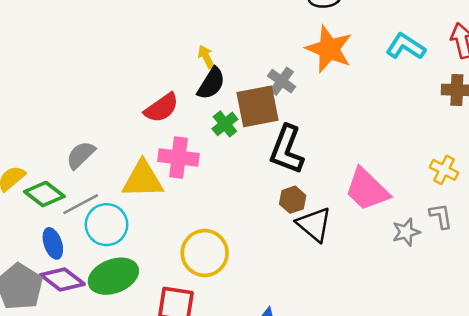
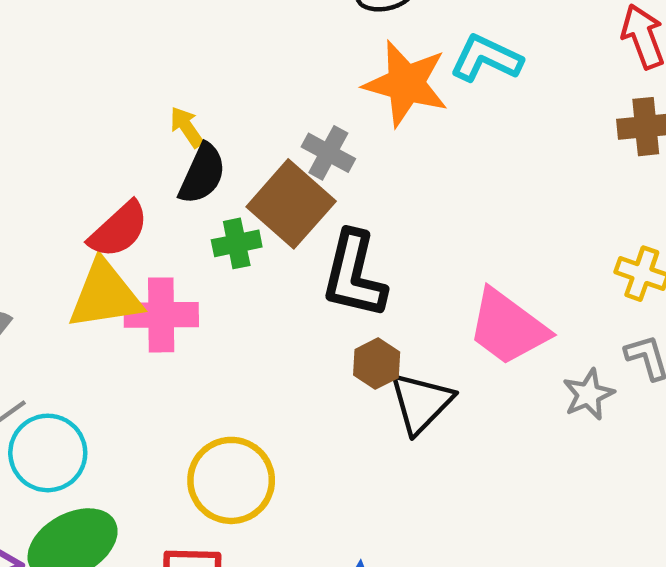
cyan L-shape: (406, 47) -> (486, 58), moved
brown square: (258, 106) -> (291, 204), turned -30
green cross: (225, 124) -> (237, 243), turned 35
yellow triangle: (143, 179) -> (105, 295), moved
black triangle: (314, 224) -> (421, 403), turned 42

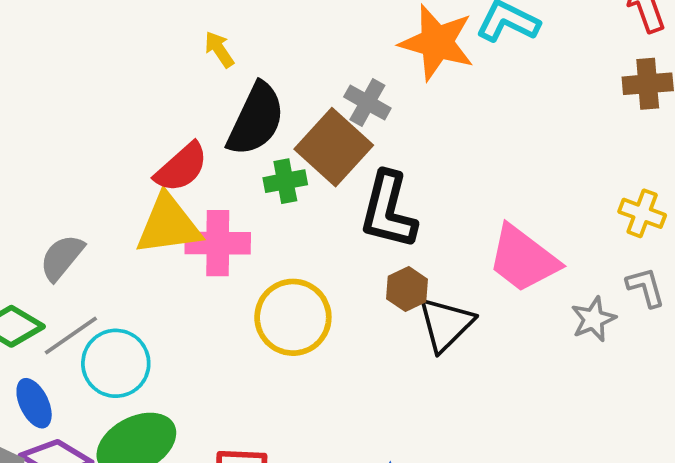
yellow arrow: (187, 127) -> (219, 49), moved
black semicircle: (202, 174) -> (256, 119), size x1.4
yellow circle: (231, 480) -> (293, 317), moved

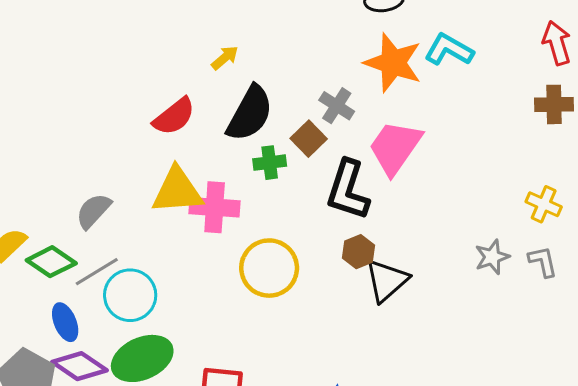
yellow arrow: (219, 49) -> (225, 58), turned 80
brown square: (334, 147) -> (309, 139), size x0.6
red semicircle: (181, 167) -> (174, 116), moved
pink trapezoid: (523, 259) -> (395, 147), moved, turned 84
gray star: (593, 319) -> (492, 257), moved

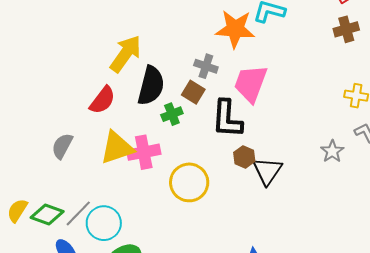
yellow arrow: (225, 58) -> (126, 54), size x2.0
gray semicircle: (93, 211) -> (62, 146), moved
gray star: (492, 257) -> (332, 151), moved

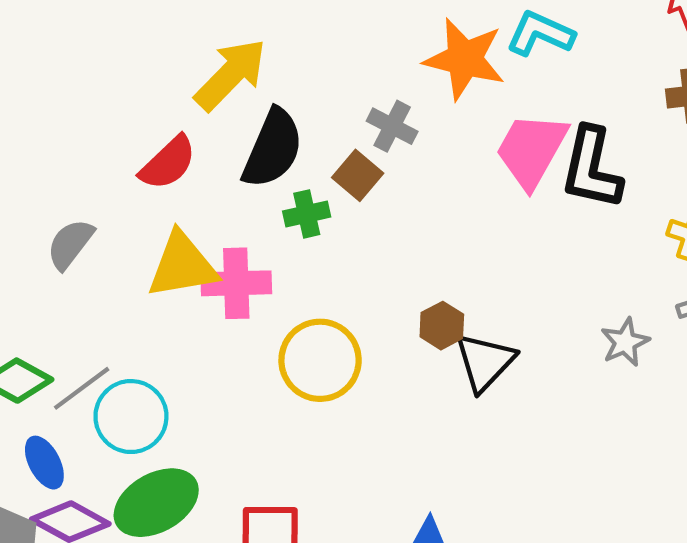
pink trapezoid: (251, 83) -> (531, 150), moved
black L-shape: (227, 119) -> (591, 168), moved

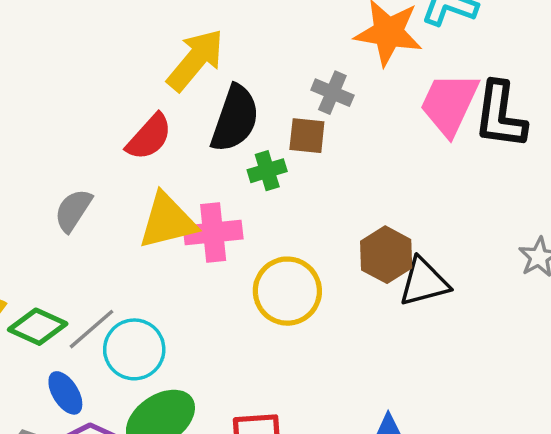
brown square: (358, 175) -> (307, 136), turned -30
brown hexagon: (442, 326) -> (386, 255), size x1.4
black triangle: (485, 362) -> (424, 282), turned 36

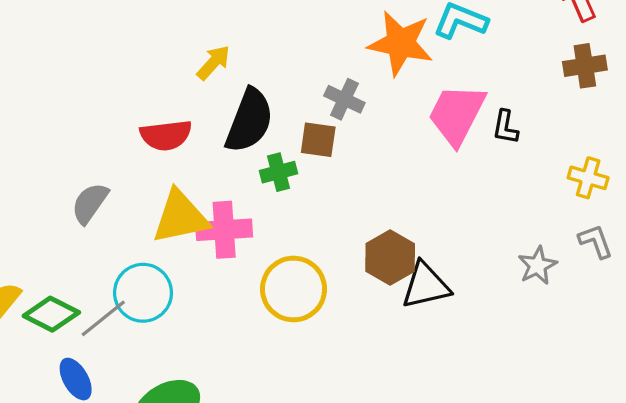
yellow arrow: (195, 60) -> (213, 63), size x0.6
black L-shape: (500, 115) -> (505, 127), size x0.5
red semicircle: (149, 137) -> (166, 135), turned 39
cyan circle: (134, 349) -> (143, 293), moved

